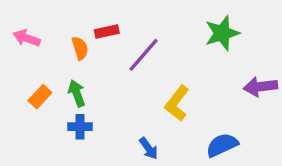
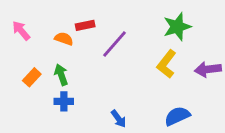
pink arrow: (27, 38) -> (21, 31), turned 30
orange semicircle: (80, 48) -> (64, 39), turned -54
yellow L-shape: (177, 103) -> (167, 64), moved

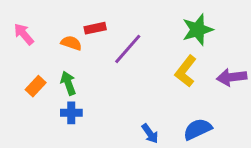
blue arrow: (119, 119) -> (150, 134), moved

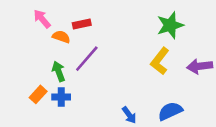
pink arrow: (24, 34) -> (42, 19), moved
purple line: (128, 49) -> (87, 59), moved
orange rectangle: (36, 86) -> (38, 94), moved

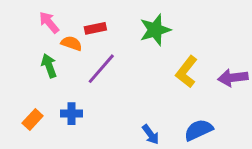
green star: (170, 25) -> (155, 30), moved
green arrow: (59, 71) -> (49, 66), moved
orange rectangle: (38, 94) -> (33, 120), moved

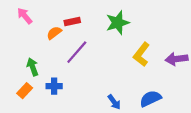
pink arrow: (49, 22) -> (25, 16), moved
orange semicircle: (71, 43) -> (54, 33), turned -56
green arrow: (49, 66) -> (33, 67), moved

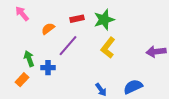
red rectangle: (72, 22) -> (77, 19), moved
yellow L-shape: (141, 54) -> (108, 48), moved
blue cross: (54, 86) -> (48, 68), moved

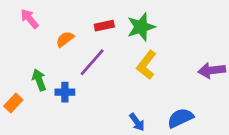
orange rectangle: (22, 80) -> (13, 103), moved

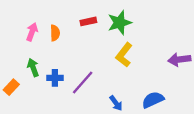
pink arrow: (30, 19) -> (32, 32), moved, turned 60
orange semicircle: (65, 39) -> (55, 33), turned 126
purple line: (92, 62) -> (83, 82), moved

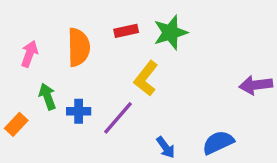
pink arrow: (32, 32) -> (29, 54), moved
orange semicircle: (55, 33) -> (79, 47), size x1.6
yellow L-shape: (124, 55) -> (146, 78), moved

